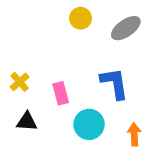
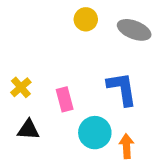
gray ellipse: (126, 28) -> (134, 30), turned 56
orange arrow: (134, 134) -> (127, 146), moved

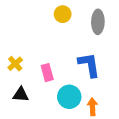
gray ellipse: (134, 30) -> (98, 22), turned 70

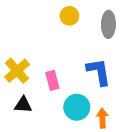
yellow cross: (15, 64) -> (17, 71), size x1.5

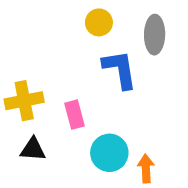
yellow cross: (17, 71) -> (24, 101), turned 30
blue L-shape: (99, 72) -> (120, 69), moved

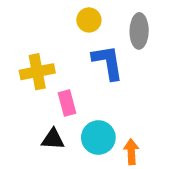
yellow cross: (24, 101) -> (37, 72), moved
black triangle: (33, 149) -> (53, 139), moved

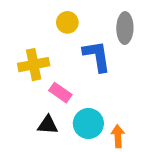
yellow circle: (89, 20) -> (67, 22), moved
pink rectangle: (67, 103) -> (60, 93), turned -40

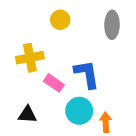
blue L-shape: (97, 56) -> (87, 74), moved
black triangle: (48, 125) -> (27, 115), moved

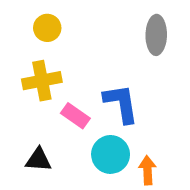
yellow circle: (60, 20) -> (47, 28), moved

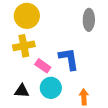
yellow circle: (47, 28) -> (27, 16), size x1.6
cyan circle: (111, 154) -> (51, 88), moved

